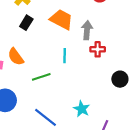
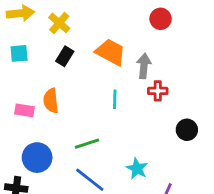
orange semicircle: (16, 57) -> (51, 101), turned 30
green line: (41, 77) -> (87, 144), moved

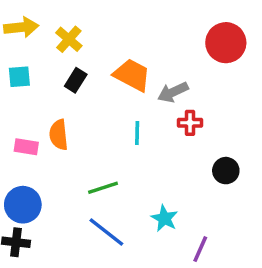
red circle: (161, 19) -> (226, 43), moved, size x1.5
gray arrow: (144, 66) -> (173, 92), turned -120
blue circle: (37, 158) -> (23, 205), moved

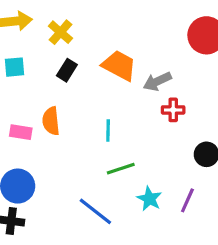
cyan line: (137, 133) -> (108, 131), moved
green line: (103, 188) -> (121, 169), moved
purple line: (200, 249) -> (187, 200), moved

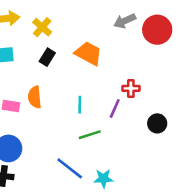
gray arrow: (157, 81) -> (125, 21), moved
cyan star: (149, 199) -> (103, 178), moved, turned -30
purple line: (187, 200) -> (115, 108), moved

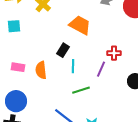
black rectangle: (47, 57) -> (63, 50), moved
orange semicircle: (35, 97) -> (41, 70), moved

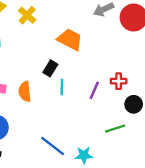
red cross: (114, 53) -> (119, 81), moved
green line: (81, 90) -> (115, 129), moved

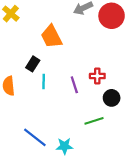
orange trapezoid: (70, 39) -> (51, 37), turned -145
purple line: (94, 90) -> (74, 85), turned -42

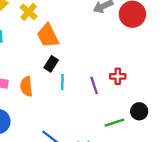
orange trapezoid: (51, 37) -> (48, 36), moved
black circle: (112, 98) -> (139, 111), moved

